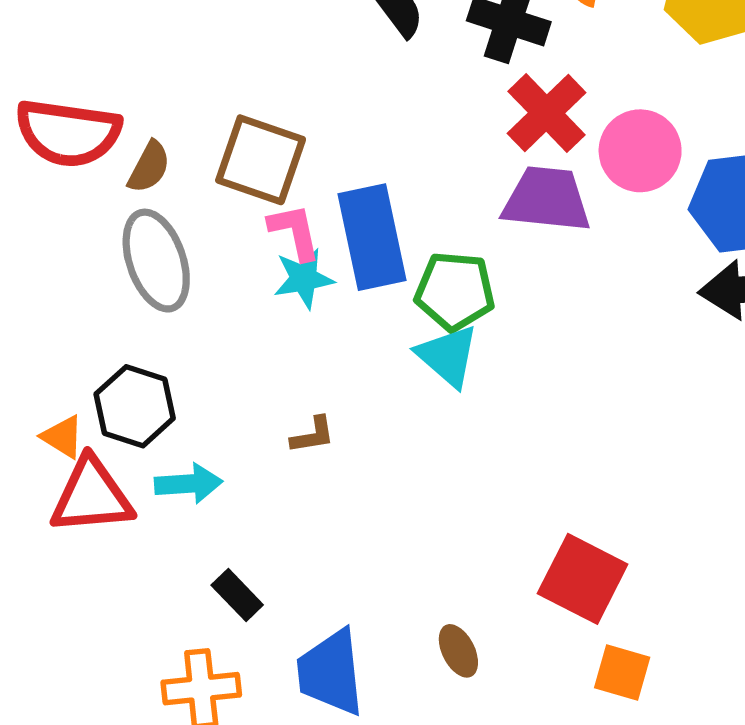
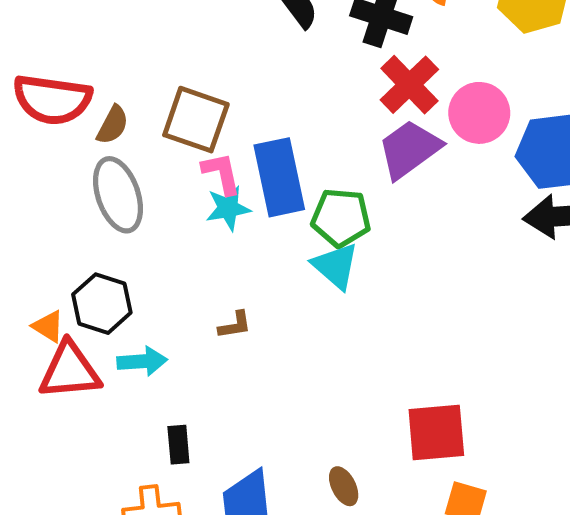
purple trapezoid: (547, 199) -> (409, 149), turned -42
red square: (583, 579) -> (436, 432), turned -32
black rectangle: (237, 595) -> (178, 445), turned 39

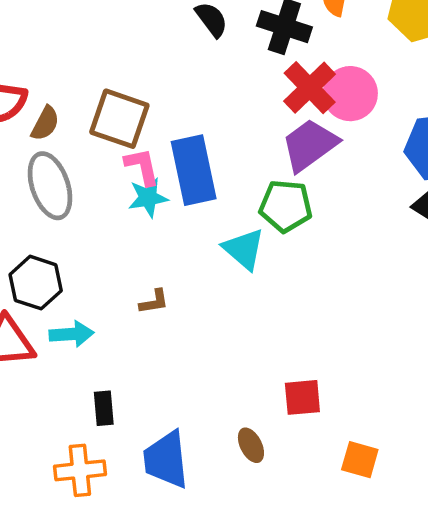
pink circle: (479, 113) -> (350, 94), moved
green pentagon: (341, 218) -> (286, 206), moved
red square: (436, 432) -> (302, 397), moved, size x0.7

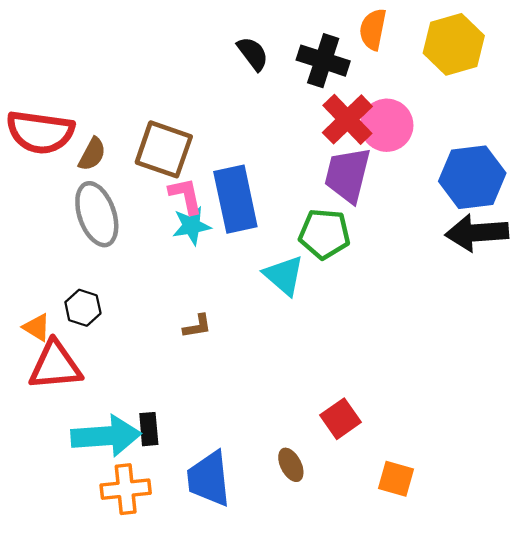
purple trapezoid: (310, 145) -> (347, 175), turned -40
black hexagon: (36, 283) -> (83, 308), size x0.7
cyan arrow: (72, 334) -> (106, 436), moved, size x1.6
red square: (302, 397) -> (341, 419), turned -30

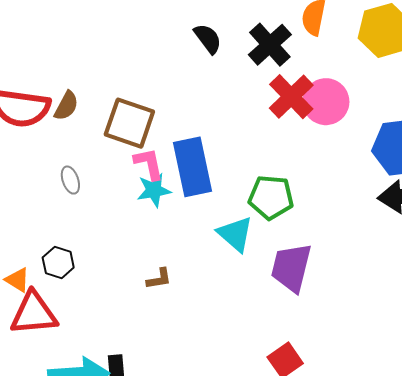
black cross: (323, 61) -> (270, 45), turned 30
brown semicircle: (92, 154) -> (66, 106), moved
purple trapezoid: (347, 175) -> (291, 268), moved
gray ellipse: (97, 214) -> (70, 180), size x0.5

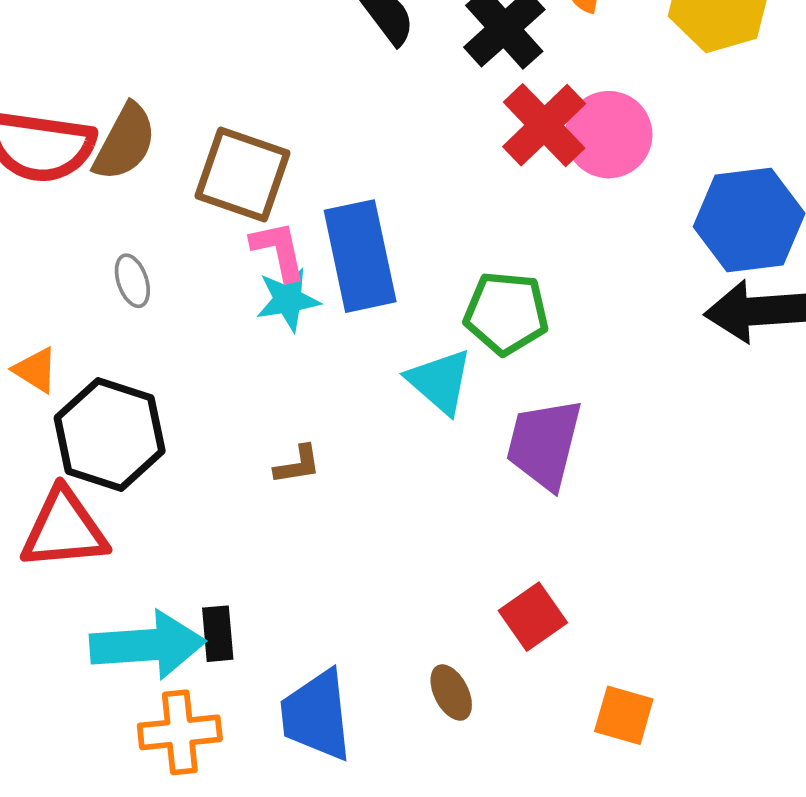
brown semicircle: (66, 106) -> (125, 142), size x1.4
black hexagon: (58, 262) -> (110, 434), size x1.8
orange triangle: (17, 280) -> (36, 370), moved

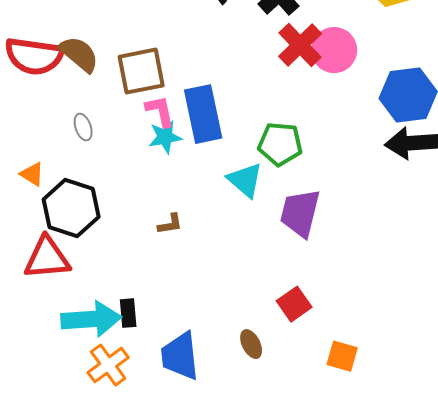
brown semicircle: (125, 142) -> (79, 54), turned -78
brown square: (242, 174) -> (141, 71), turned -30
orange cross: (180, 732) -> (108, 365), turned -30

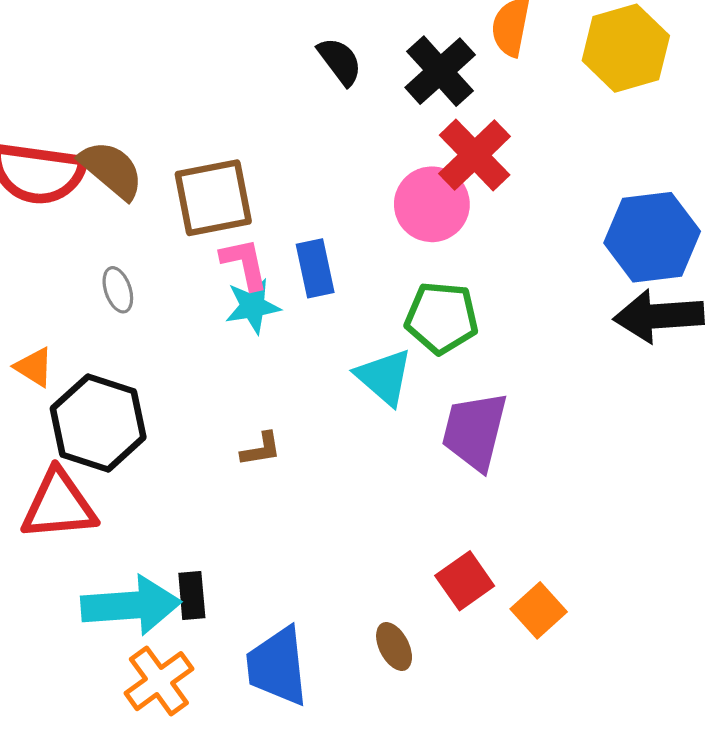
pink circle: (334, 50) -> (432, 204), moved
blue rectangle: (203, 114) -> (315, 268), size x0.6
orange square: (342, 356) -> (539, 610), moved, turned 32

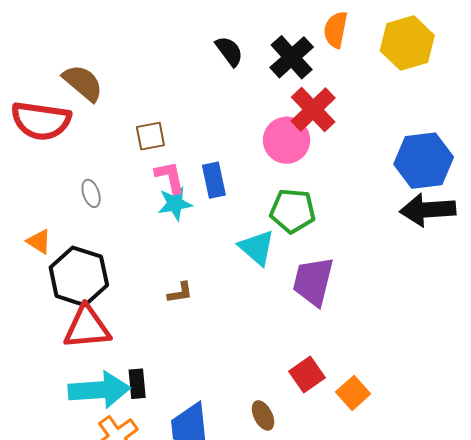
brown semicircle: (111, 170) -> (83, 83), moved
brown square: (213, 198) -> (150, 136), size x0.6
red triangle: (59, 505) -> (87, 327), moved

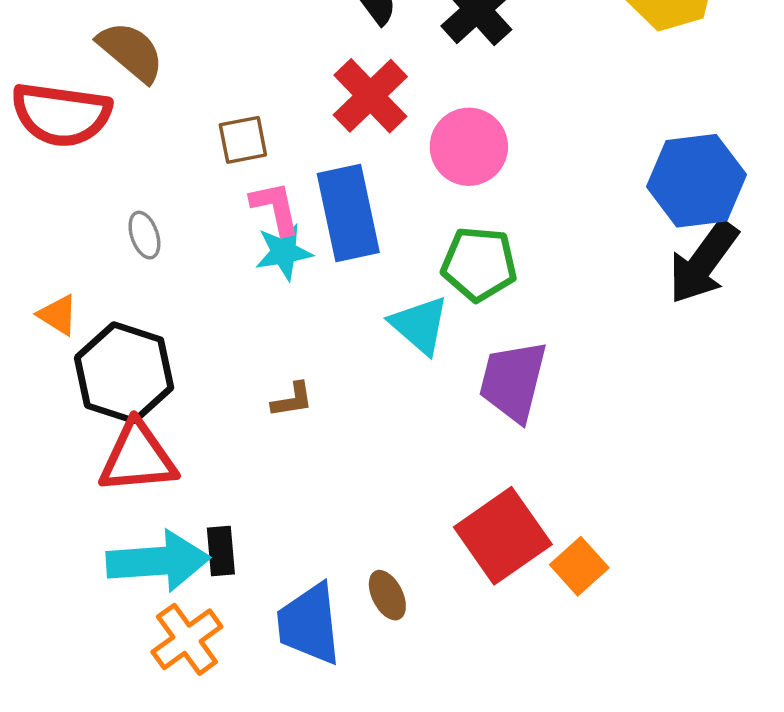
red cross: (313, 109) -> (370, 96), moved
blue rectangle: (214, 180) -> (348, 213), size x1.6
black arrow: (428, 210) -> (703, 262), turned -50
red square: (307, 375) -> (503, 536), size x1.6
brown ellipse: (263, 415) -> (387, 595), moved

